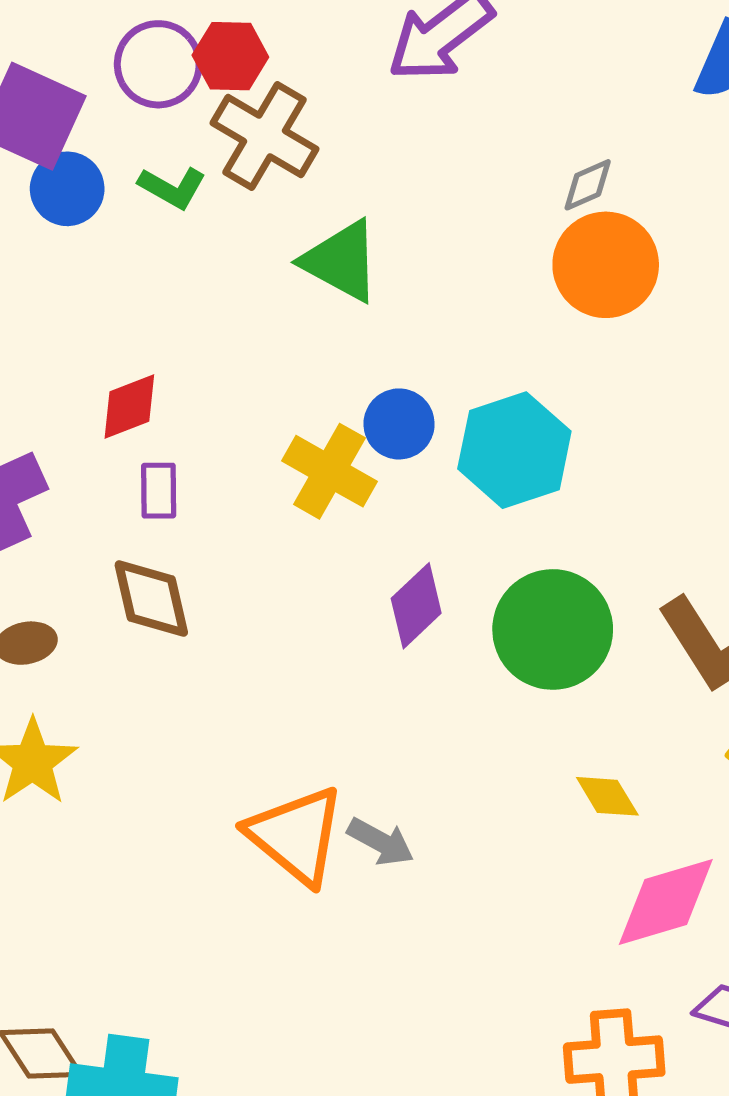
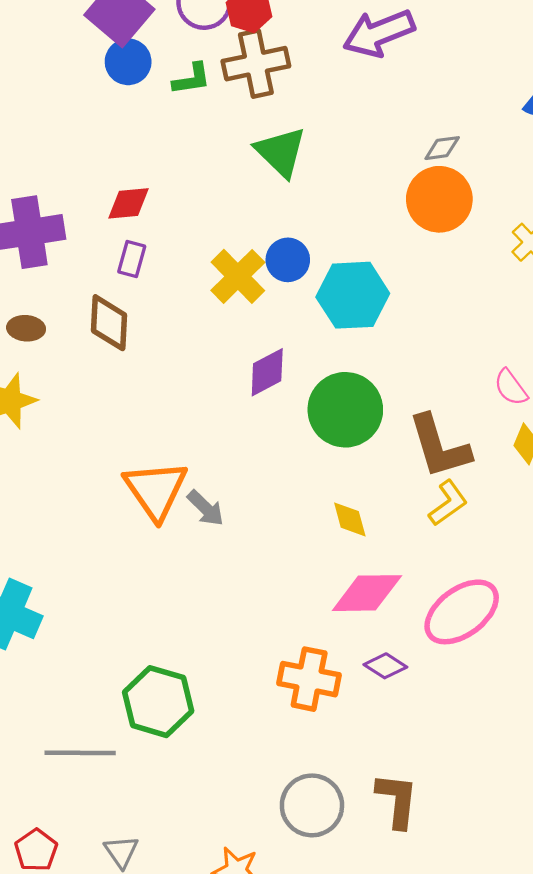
brown cross: (265, 136) -> (256, 64), turned 32
green L-shape: (172, 188) -> (192, 79), turned -54

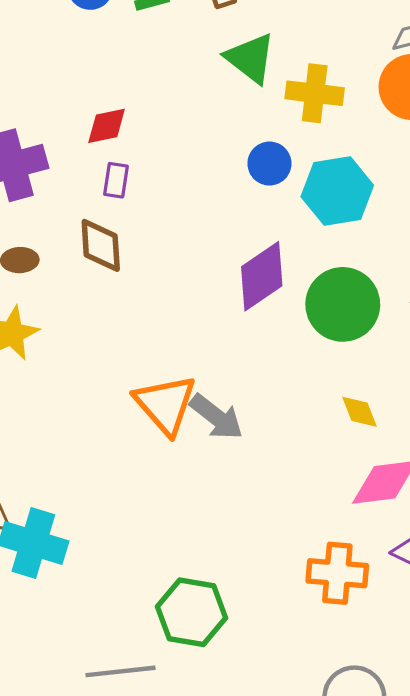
yellow cross: (238, 276) -> (315, 93), moved, turned -32
purple diamond: (267, 372) -> (262, 276), size x1.4
gray arrow: (206, 508) -> (216, 417), size x1.4

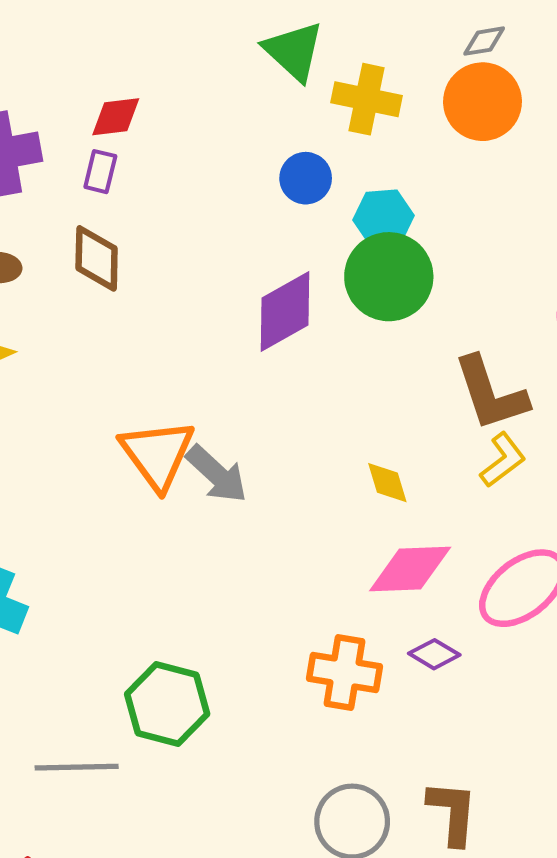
purple rectangle: (116, 180) -> (100, 172), moved
cyan hexagon: (337, 191) -> (384, 218), size x0.7
green circle: (343, 304) -> (389, 277), moved

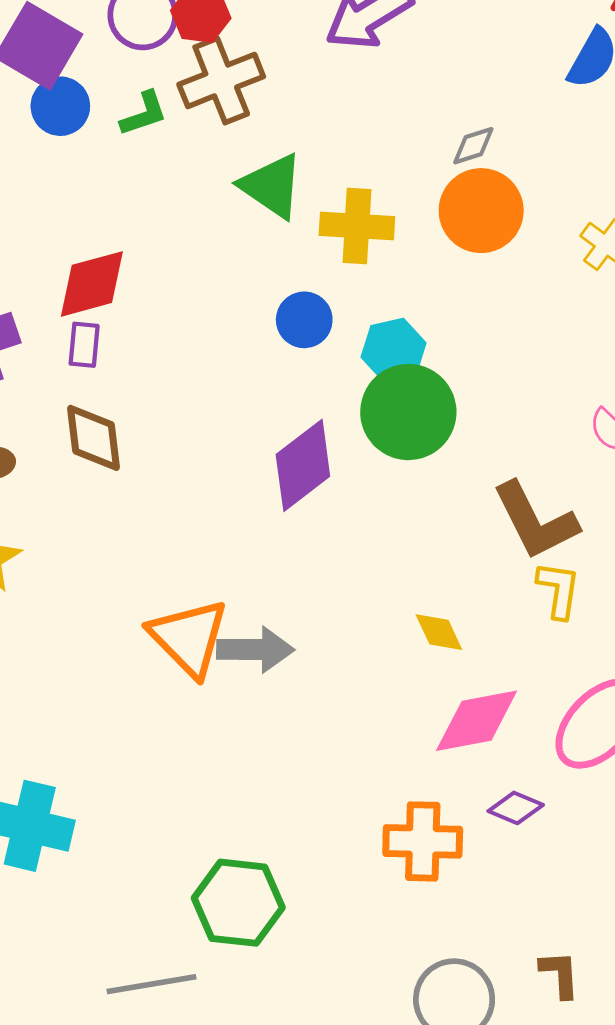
red diamond: (116, 117) -> (92, 284), size x1.4
yellow L-shape: (503, 460) -> (559, 590), turned -36
gray arrow: (217, 474) -> (255, 650), turned -34
brown L-shape: (452, 813) -> (560, 974), size x0.7

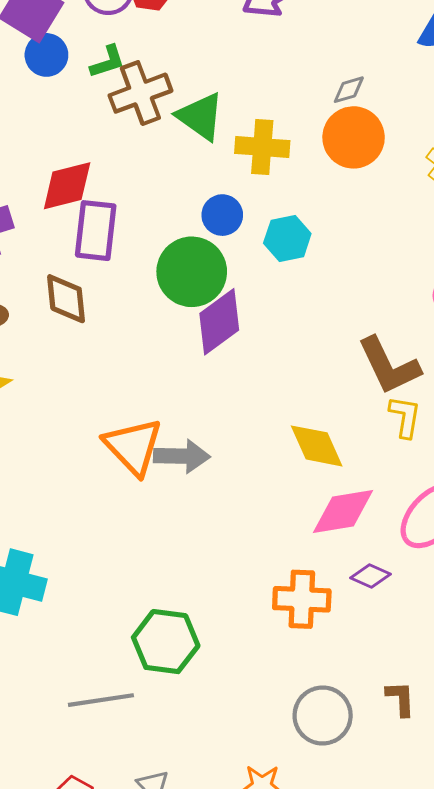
brown cross: (221, 80) -> (140, 93), moved
purple rectangle: (84, 345) -> (96, 231), moved, size x1.8
green circle: (408, 412) -> (192, 272), moved
yellow diamond: (439, 632) -> (317, 446), size x1.5

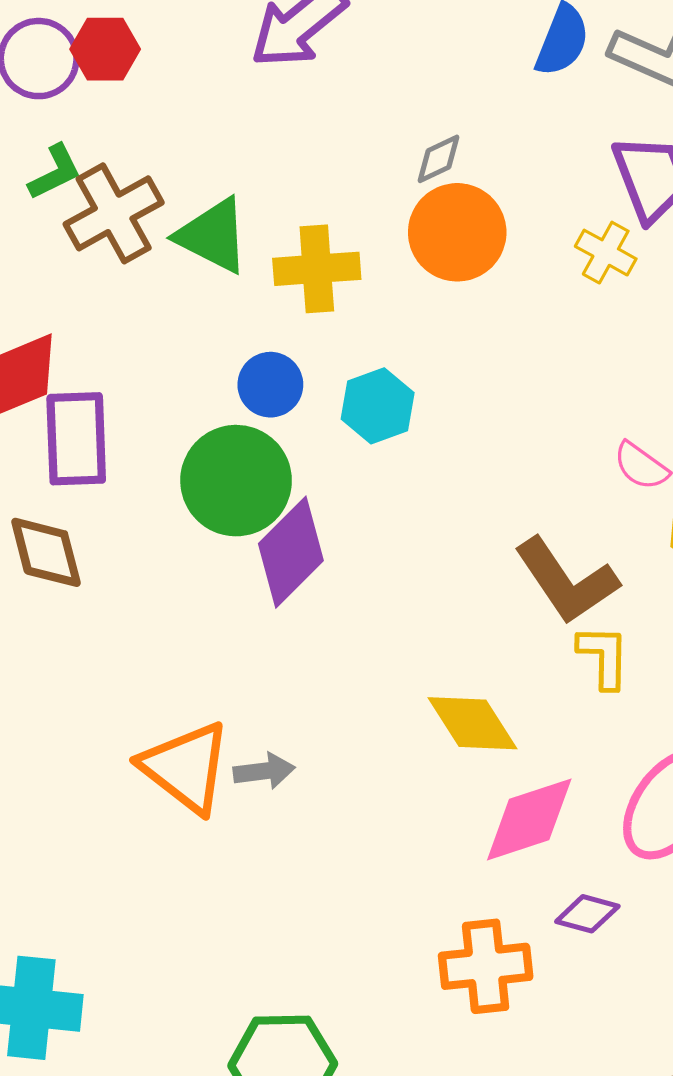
gray arrow: (182, 456) -> (264, 771), size x0.7

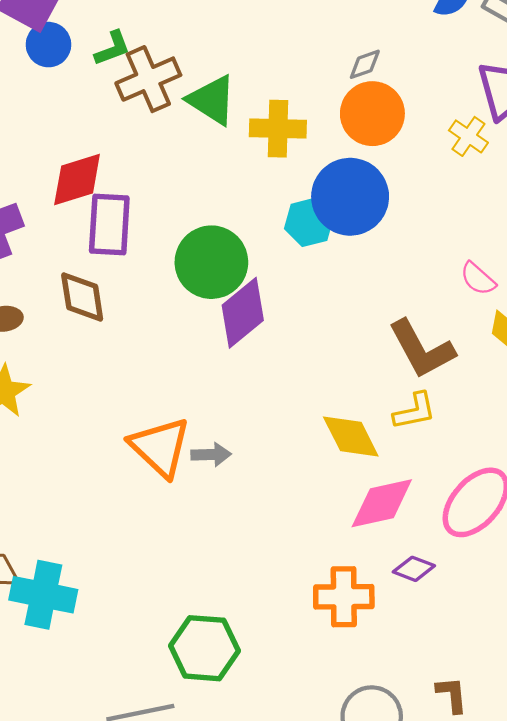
blue circle: (270, 385) -> (350, 197), moved, size x1.8
yellow L-shape: (604, 657) -> (415, 411), moved, turned 72

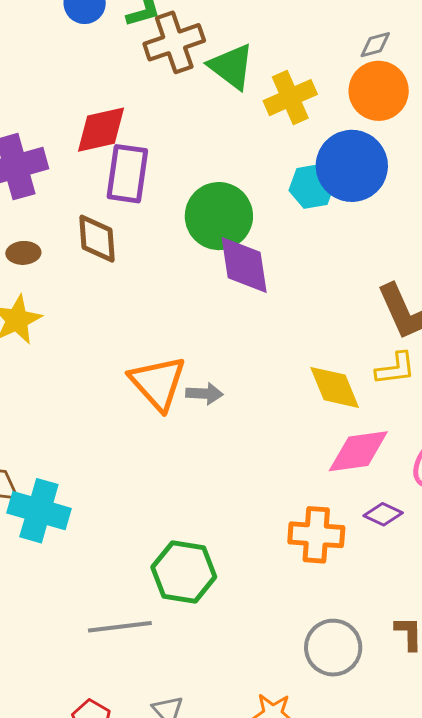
yellow cross: (278, 129) -> (290, 98), turned -30
purple diamond: (243, 313) -> (244, 265), turned -64

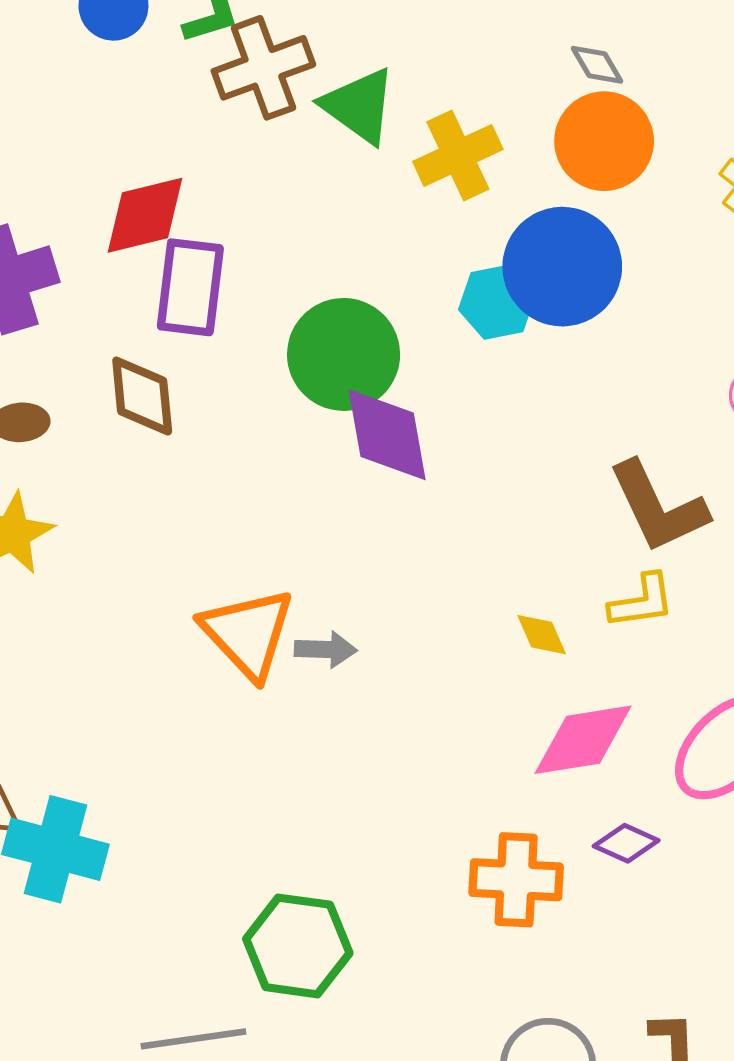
gray diamond: (375, 45) -> (597, 65), turned 76
yellow diamond: (335, 387) -> (542, 635), size x0.6

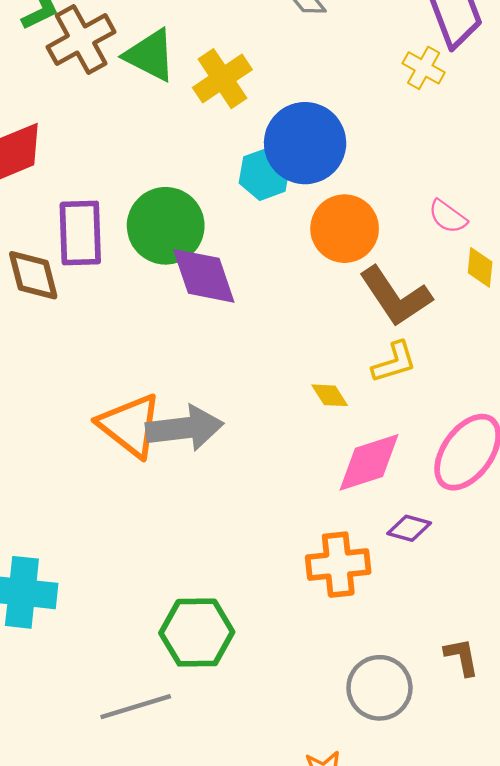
orange circle: (604, 141) -> (345, 229), moved
purple rectangle: (190, 287) -> (80, 233), moved
gray arrow: (326, 649) -> (185, 428), size x1.8

